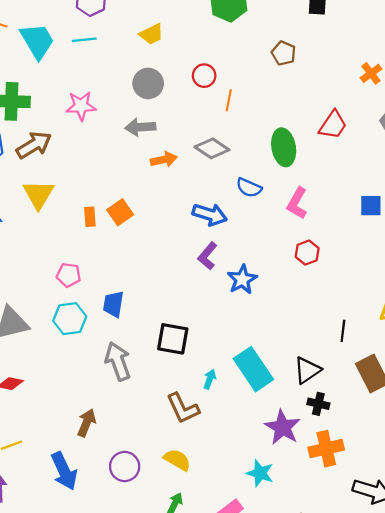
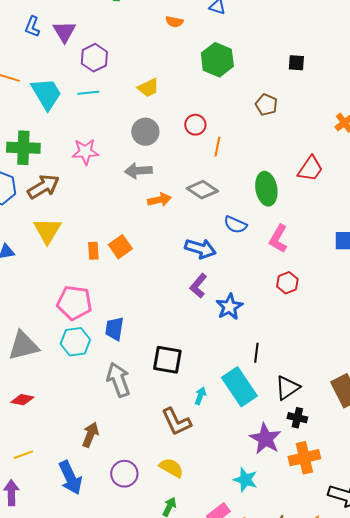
pink pentagon: (69, 275) -> (74, 303), size x1.6
black line: (343, 331) -> (256, 353), moved

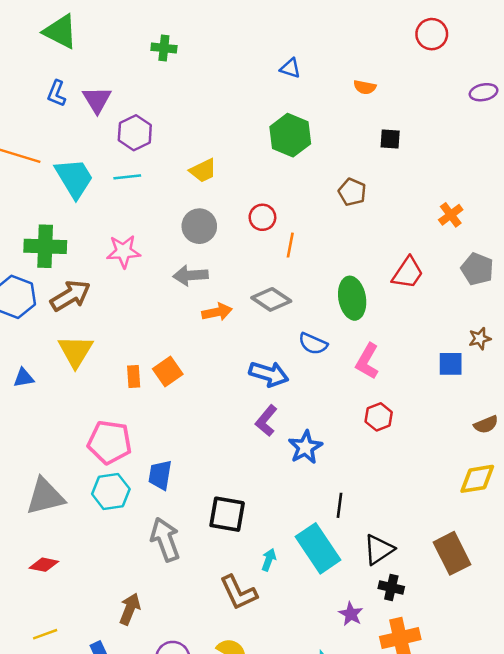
orange semicircle: (174, 22) -> (365, 87), moved
purple star: (265, 439) -> (351, 614), size x0.6

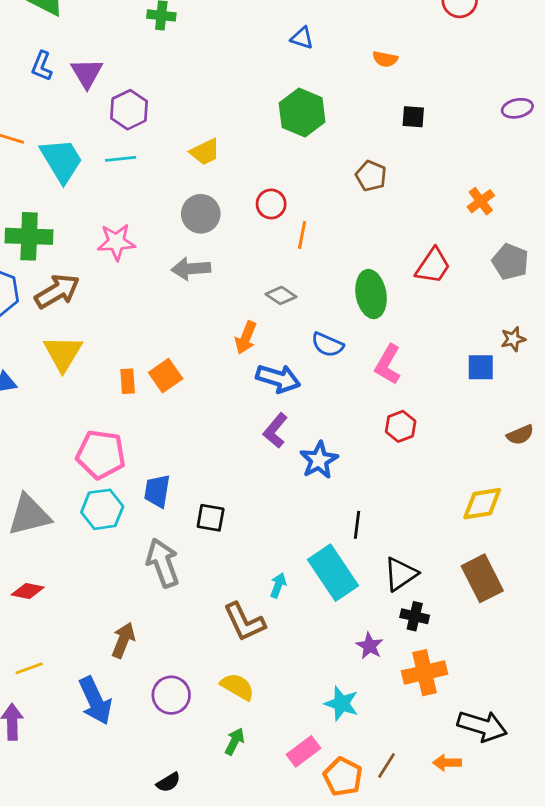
purple ellipse: (484, 92) -> (517, 108), moved
gray diamond: (271, 299) -> (281, 295), size x0.7
orange arrow: (217, 312) -> (246, 338), moved, turned 124
yellow diamond: (477, 479) -> (482, 504), moved
black square: (227, 514) -> (211, 518), moved, size x0.7

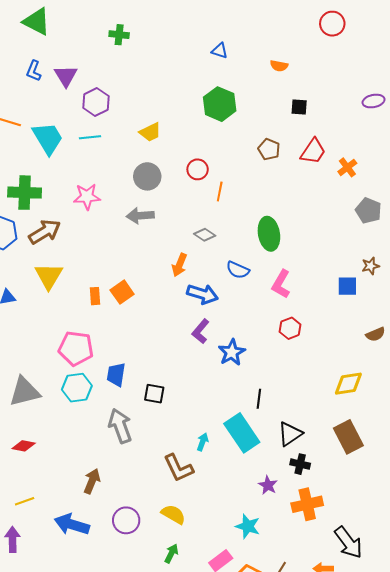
red trapezoid: (433, 266) -> (313, 151), moved
blue arrow: (95, 701) -> (72, 524), turned 132
black arrow: (482, 726) -> (348, 542), turned 36

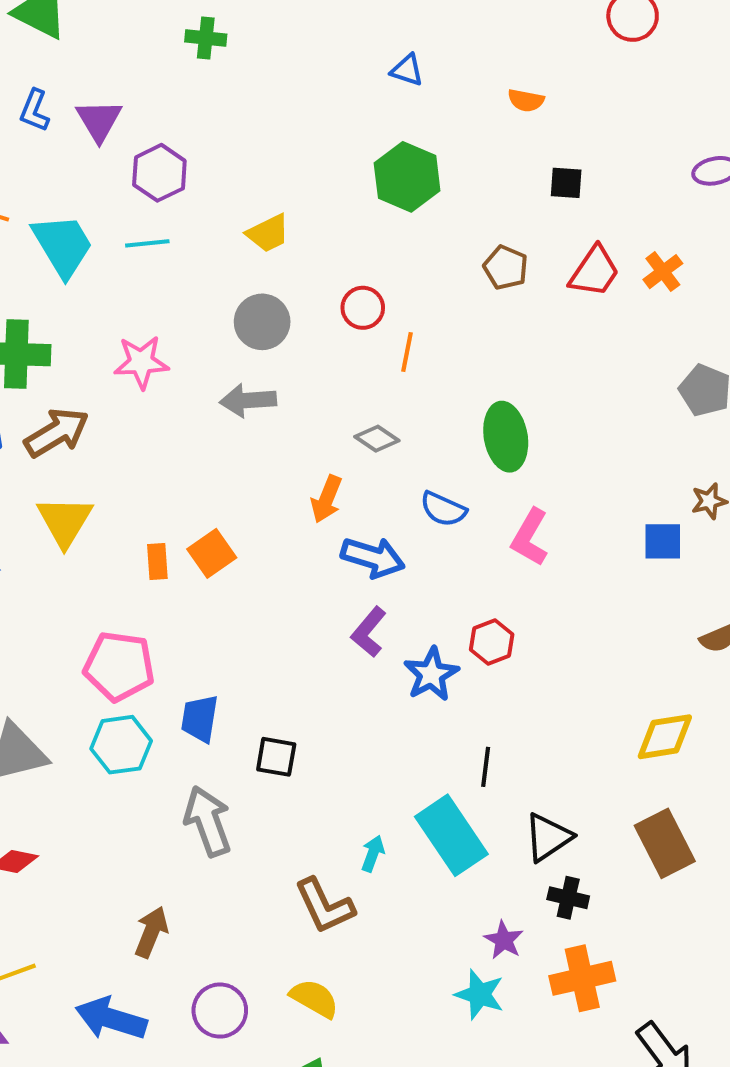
orange cross: (347, 167) -> (663, 272), moved
red hexagon: (290, 328) -> (492, 642), moved
cyan star: (248, 526) -> (480, 994), moved

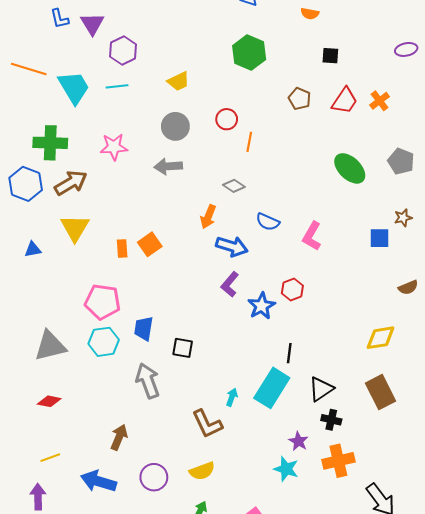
blue L-shape: (35, 110) -> (59, 19), turned -35
green ellipse: (506, 437) -> (350, 168), moved, turned -36
cyan rectangle: (451, 835) -> (272, 388), turned 66
yellow semicircle: (314, 998) -> (202, 471), turned 130

